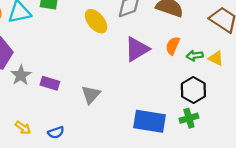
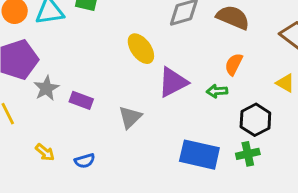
yellow ellipse: (96, 21) -> (141, 49), moved
purple triangle: (137, 49) -> (173, 82), moved
green arrow: (195, 56) -> (217, 91), moved

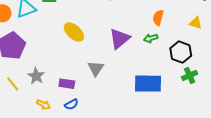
yellow ellipse: (141, 49) -> (74, 32), moved
gray star: (46, 88) -> (36, 76), moved
purple rectangle: (81, 100) -> (67, 84), moved
green cross: (248, 154) -> (190, 75), moved

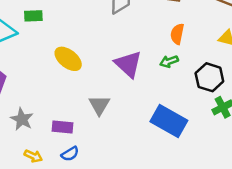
purple triangle: (120, 39) -> (128, 64), turned -35
blue rectangle: (148, 84) -> (169, 121), turned 32

